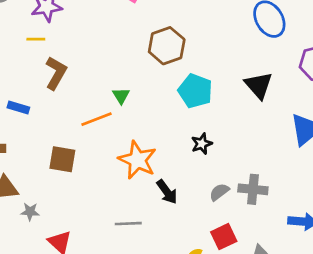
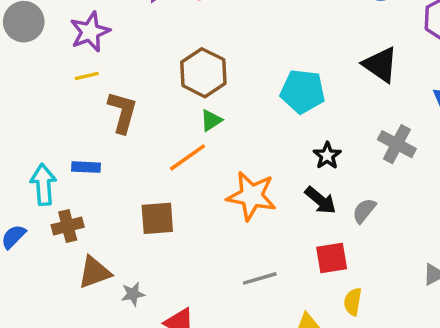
brown hexagon: (167, 46) -> (203, 73), moved
green triangle: (121, 96) -> (211, 120), turned 42
gray cross: (253, 189) -> (397, 144), moved, turned 36
black arrow: (167, 192) -> (320, 200), moved
red square: (224, 237) -> (332, 258), moved, turned 30

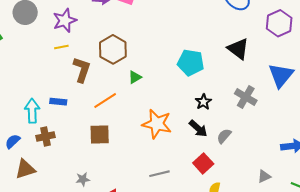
brown hexagon: (203, 73) -> (113, 49), moved
orange line: (188, 157) -> (105, 100), moved
red square: (332, 258) -> (203, 163), turned -36
brown triangle: (94, 272) -> (25, 169), moved

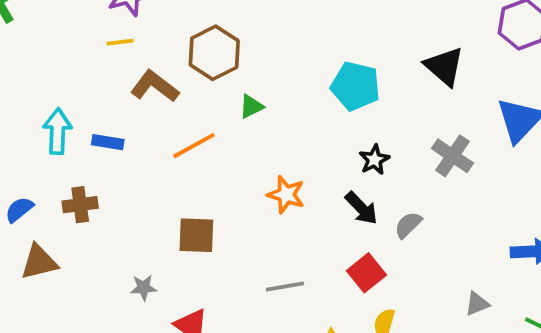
brown L-shape: (82, 70) -> (155, 86), turned -75
cyan arrow: (32, 111) -> (57, 131), moved
orange star: (157, 124) -> (286, 195), size x0.7
brown square: (100, 135) -> (196, 235), moved

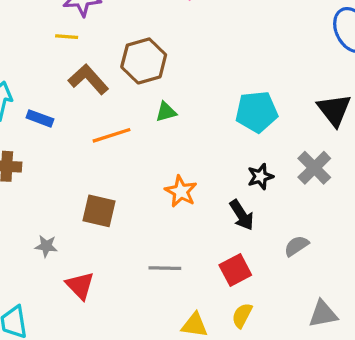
cyan pentagon: (355, 86) -> (257, 112), turned -30
gray cross: (453, 156) -> (314, 168), moved
gray semicircle: (408, 225) -> (296, 246), moved
gray triangle: (477, 304) -> (323, 314), size x1.4

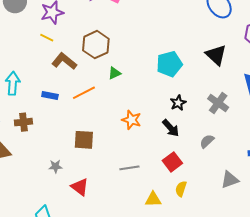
yellow line: (67, 37) -> (47, 38), turned 32
blue rectangle: (40, 118) -> (50, 96), moved
gray cross: (314, 168) -> (218, 103), moved

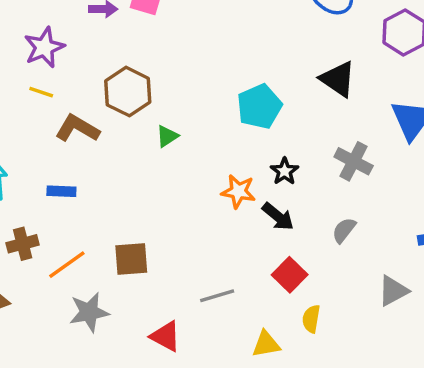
orange line: (84, 93) -> (67, 265), moved
orange star: (131, 120) -> (238, 191), moved
gray star: (55, 166) -> (89, 312), size x1.6
red triangle: (80, 187) -> (166, 336), moved

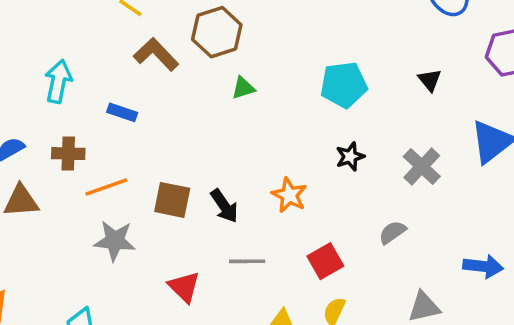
black triangle: (338, 79) -> (430, 80), size x0.6
orange star: (238, 191) -> (289, 195), moved
black arrow: (278, 217) -> (224, 206), moved

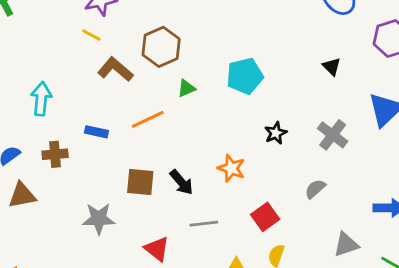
cyan pentagon: (344, 85) -> (245, 76), moved
blue rectangle: (122, 112) -> (96, 132), moved
orange line: (106, 187) -> (148, 119), moved

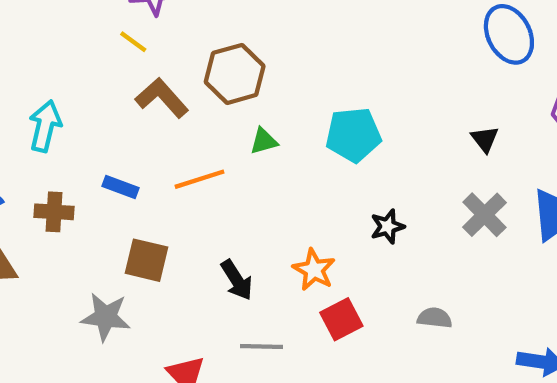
gray cross: (333, 135) -> (484, 215), moved
brown square: (140, 182) -> (147, 260), moved
gray semicircle: (315, 189) -> (435, 318), turned 40
red square: (265, 217) -> (341, 319), moved

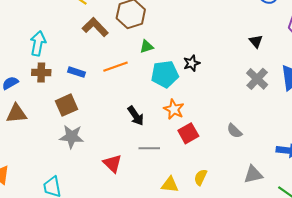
cyan pentagon: (353, 135) -> (165, 74), moved
brown cross: (54, 212) -> (41, 72), moved
black star: (387, 226) -> (192, 63), moved
brown square: (147, 260) -> (66, 105), moved, turned -35
gray semicircle: (435, 318) -> (234, 131), turned -140

